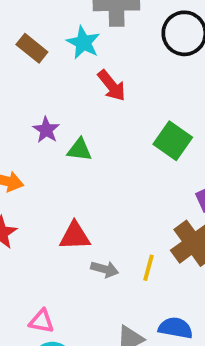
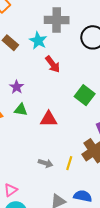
green triangle: (79, 150) -> (21, 110), moved
red triangle: (75, 236) -> (49, 119), moved
pink triangle: (41, 321) -> (11, 190), turned -48

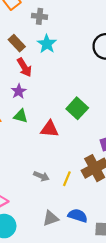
gray cross: (57, 20) -> (40, 16), moved, size x0.6
red arrow: (53, 64) -> (24, 67), moved
green square: (85, 95) -> (77, 108), moved

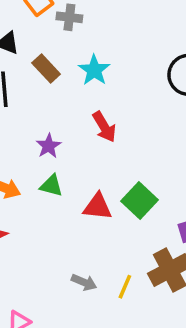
gray cross: (40, 16) -> (69, 17), moved
red arrow: (24, 67) -> (104, 127), moved
green square: (77, 108) -> (139, 200), moved

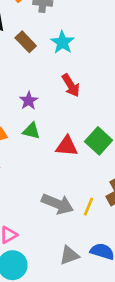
gray arrow: (84, 282) -> (58, 204), size x1.6

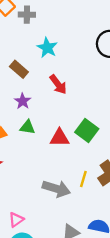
brown rectangle: (26, 42) -> (19, 69), moved
yellow line: (89, 207) -> (83, 179), moved

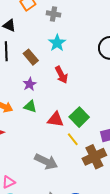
gray cross: (27, 15) -> (54, 14), moved
yellow line: (83, 179) -> (73, 139), moved, turned -64

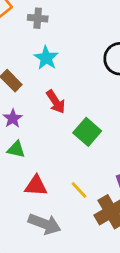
green square: (79, 117) -> (87, 132), moved
red triangle: (56, 119) -> (36, 186), moved

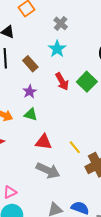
gray cross: (38, 18) -> (61, 23), moved, turned 32
green square: (87, 132) -> (87, 82), moved

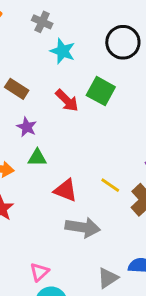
cyan star: (57, 49) -> (63, 51), moved
red triangle: (44, 142) -> (65, 190), turned 30

